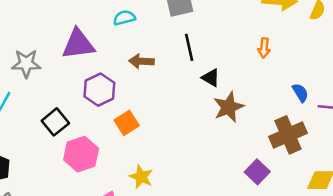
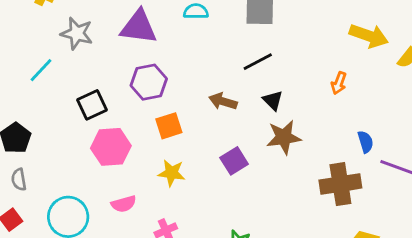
black line: (189, 47) -> (258, 62), turned 60
brown arrow: (141, 61) -> (223, 101), moved
purple square: (257, 172) -> (234, 161), moved
yellow star: (141, 177) -> (171, 173), moved, turned -30

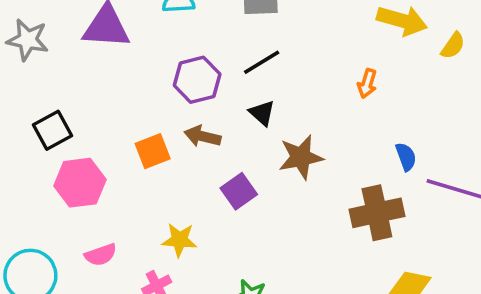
purple hexagon: (149, 82) -> (197, 80), moved
black triangle: (273, 100) -> (262, 113), moved
brown arrow: (223, 101) -> (203, 136), moved
yellow star: (171, 173) -> (180, 240), moved

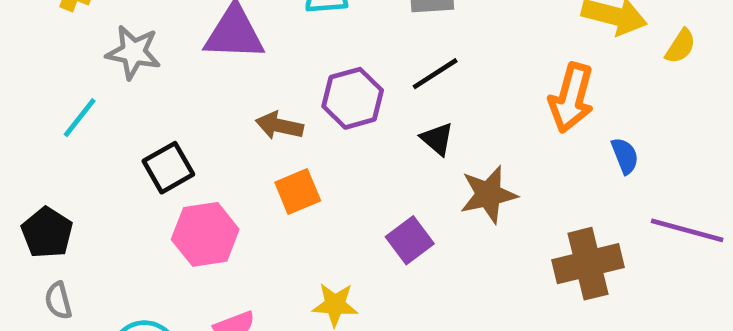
orange arrow: (367, 84) -> (571, 98), size x1.8
brown arrow: (203, 136) -> (279, 126), moved
blue semicircle: (406, 157) -> (625, 156), moved

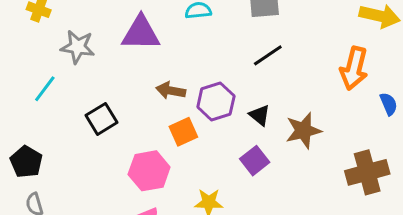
purple hexagon: (353, 98) -> (216, 101), moved
black triangle: (437, 139) -> (260, 115), moved
pink hexagon: (205, 234) -> (149, 171), moved

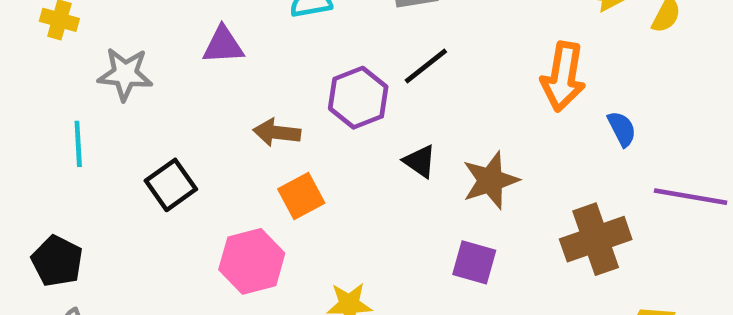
purple triangle: (141, 33) -> (223, 45), size x0.7
cyan line: (45, 89) -> (78, 144), turned -36
purple hexagon: (216, 101) -> (358, 98), moved
purple square: (255, 161) -> (474, 262), moved, turned -32

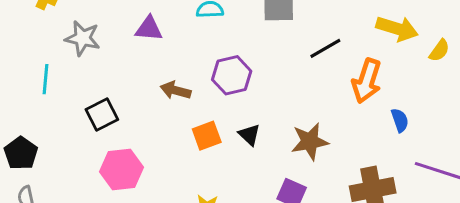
black line: (426, 66) -> (325, 48), moved
black triangle: (420, 161) -> (249, 135), moved
orange square: (301, 196) -> (207, 136), moved
pink hexagon: (252, 261) -> (122, 169), moved

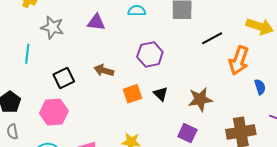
brown arrow: (176, 90) -> (104, 70), moved
pink hexagon: (122, 169) -> (54, 112), moved

